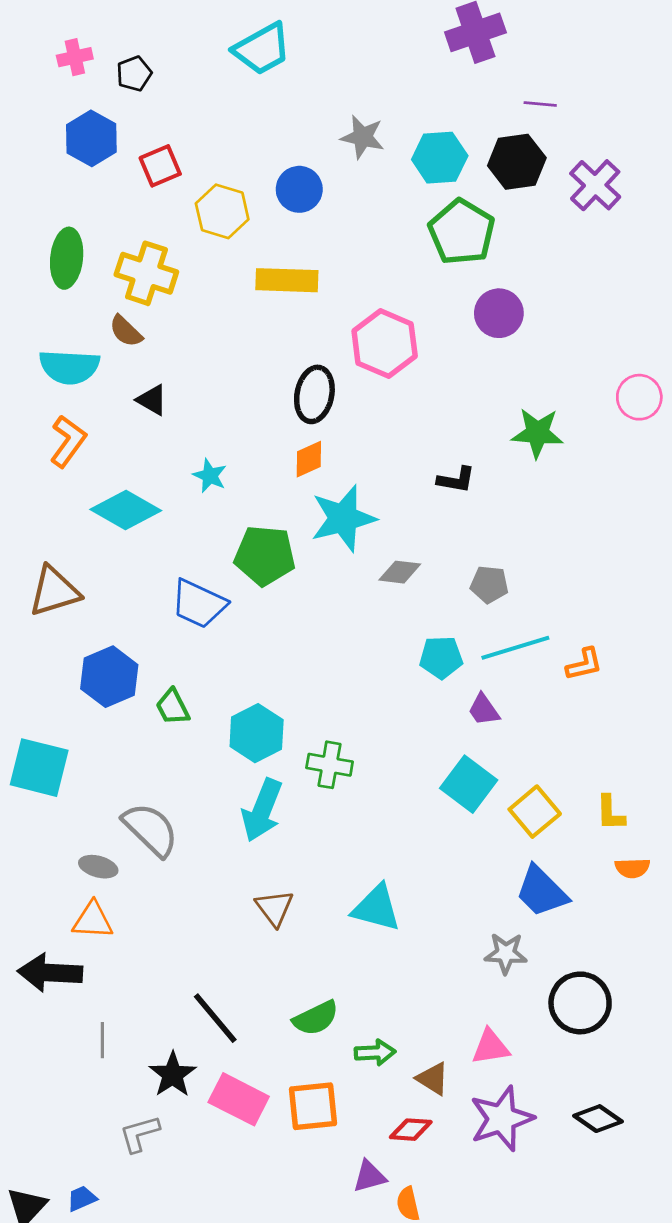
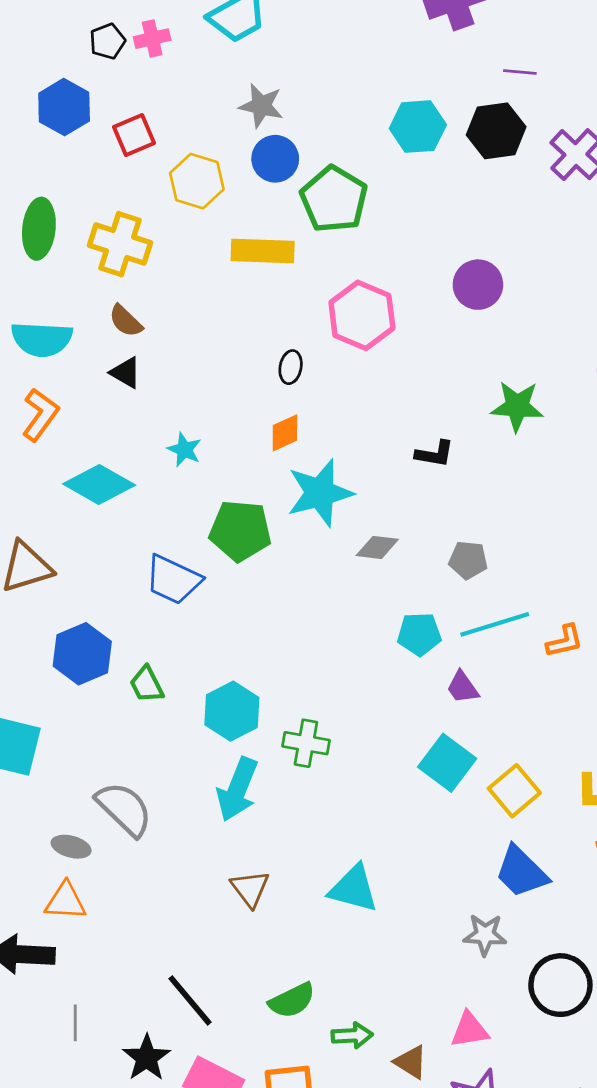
pink cross: (75, 57) -> (152, 39), moved
gray star: (363, 137) -> (261, 106), moved
green pentagon: (462, 232) -> (334, 199), moved
brown semicircle: (126, 331) -> (126, 321), moved
black ellipse: (314, 394) -> (291, 367), size x0.6

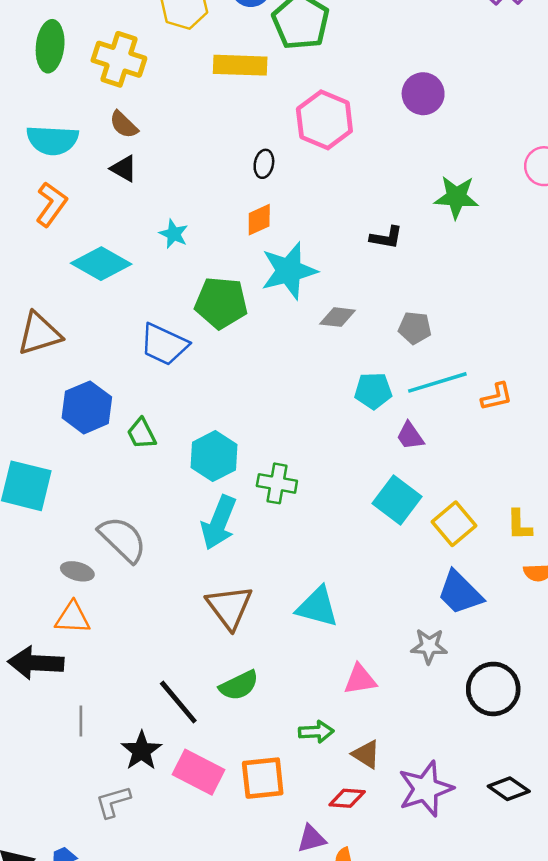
brown triangle: (250, 889) -> (229, 607), size x1.4
green semicircle: (292, 1000) -> (239, 685), moved
pink triangle: (470, 1030) -> (360, 679), moved

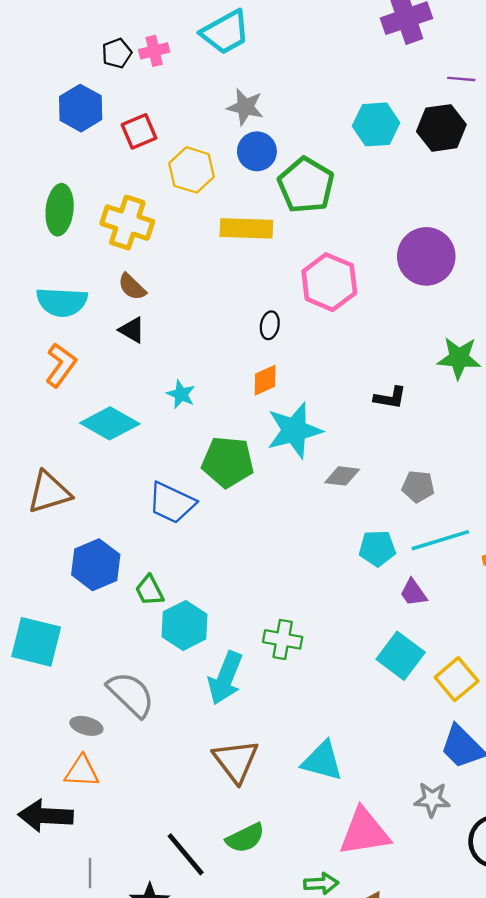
purple circle: (423, 94) -> (426, 256), size x1.4
cyan hexagon: (214, 456) -> (185, 625), moved
pink triangle: (360, 679) -> (364, 832), size x1.6

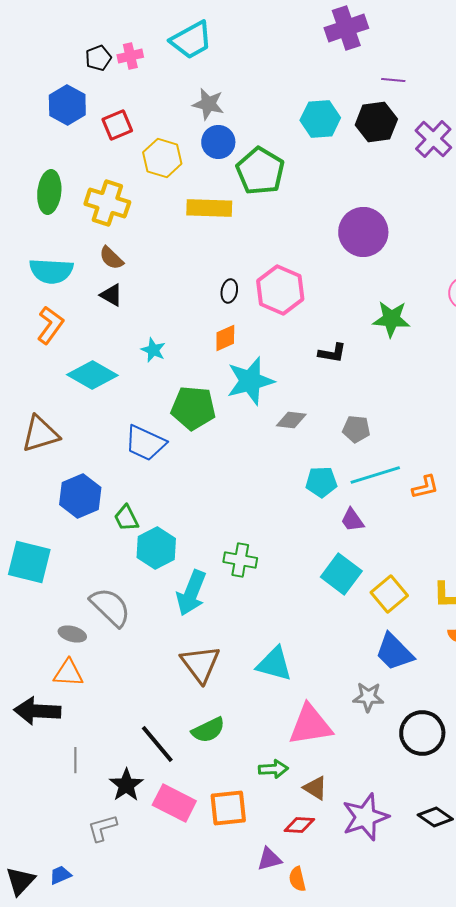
pink hexagon: (329, 282) -> (280, 290), moved

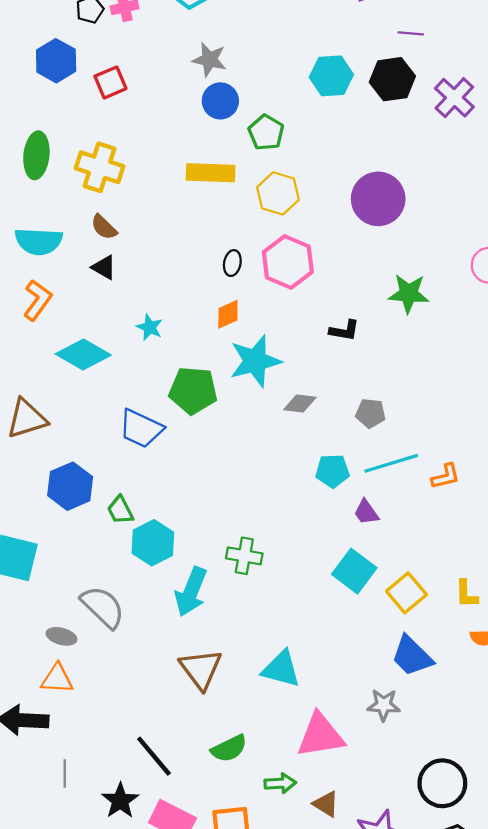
yellow hexagon: (162, 158) -> (278, 193), moved
green pentagon: (260, 171) -> (266, 132), size x0.7
green semicircle: (208, 730) -> (229, 748), moved
black circle: (422, 733) -> (442, 783), moved

